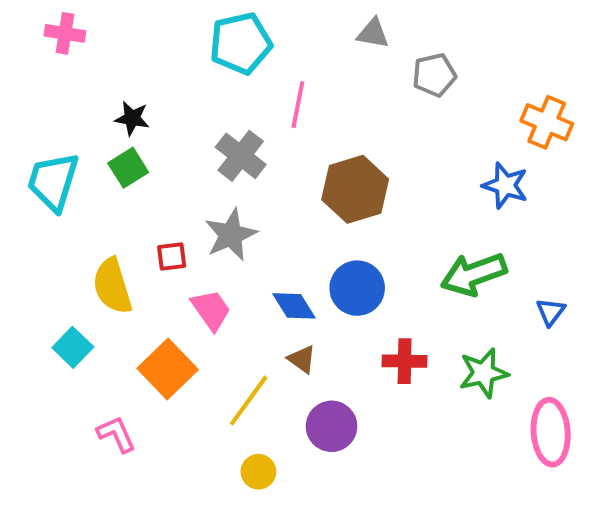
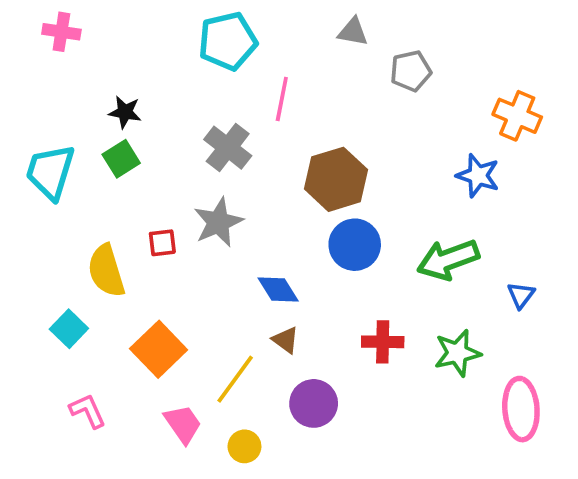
blue circle: (357, 288) -> (355, 245), moved
pink trapezoid: (211, 310) -> (183, 424), moved
pink L-shape: (116, 434) -> (88, 411), moved

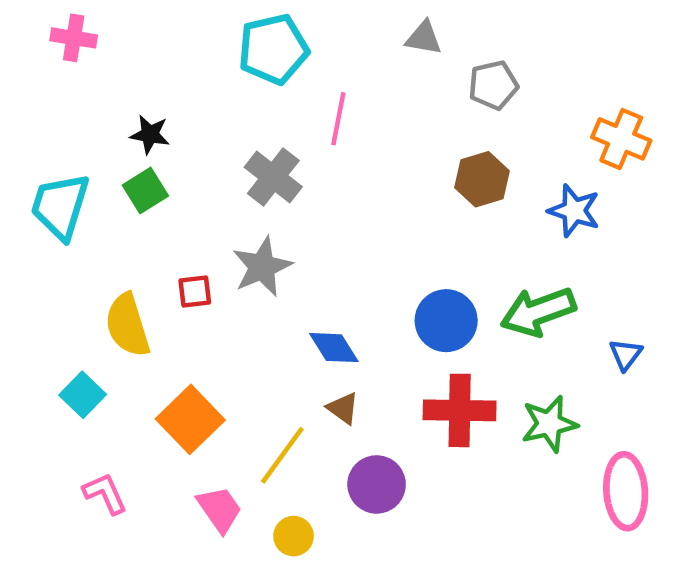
brown hexagon: (336, 179) -> (482, 179), moved, size x0.7
blue circle: (355, 245) -> (446, 321), moved
red cross: (383, 342) -> (460, 410), size x1.4

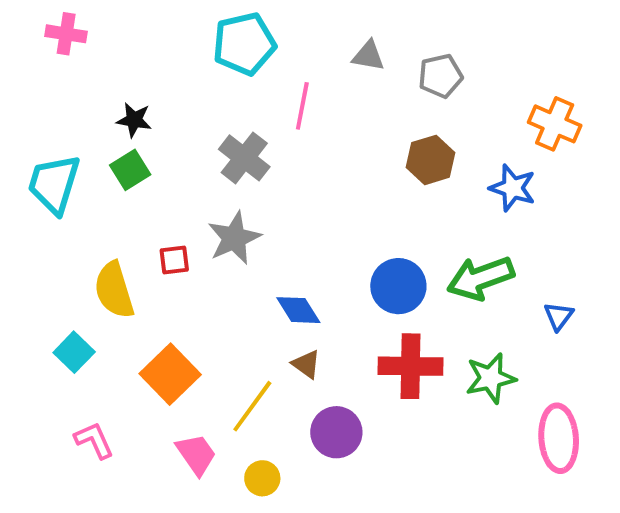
gray triangle: (424, 38) -> (368, 56), moved

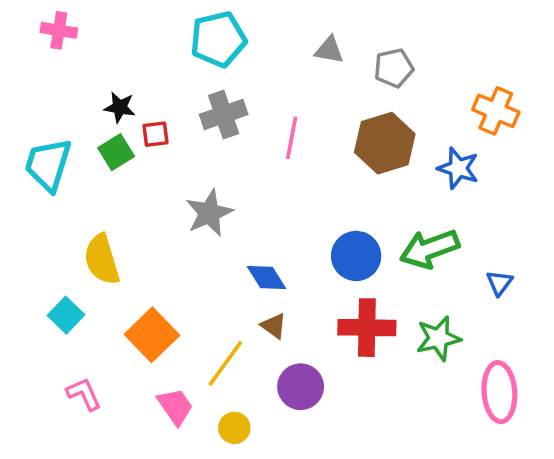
pink line: (302, 106) -> (292, 138), moved
gray cross: (244, 158) -> (224, 114), moved, turned 33
brown hexagon: (430, 160) -> (385, 143), size x1.4
red square: (174, 260) -> (156, 134), moved

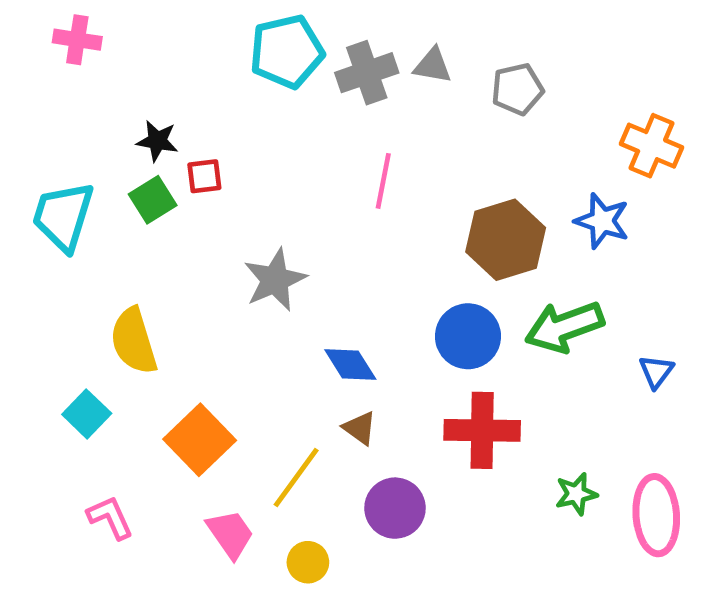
gray cross: (224, 114) -> (367, 73), moved
brown hexagon: (385, 143) -> (506, 240), moved
green star: (438, 338) -> (576, 494), moved, size x0.7

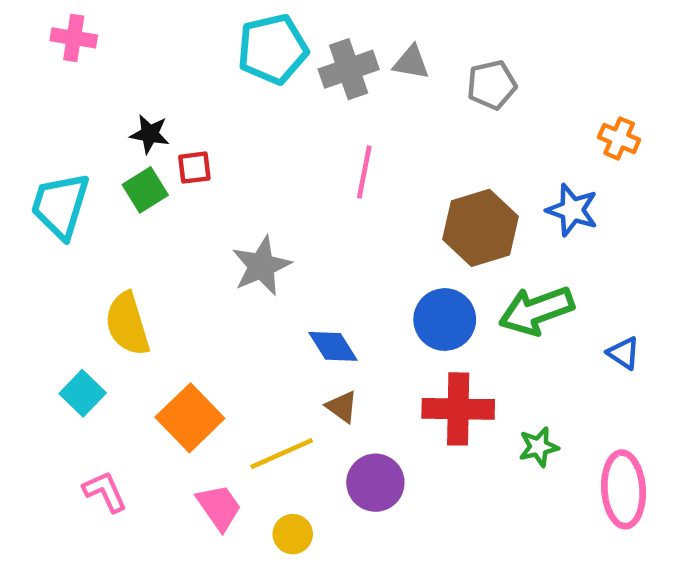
orange cross: (652, 146) -> (619, 138), size x0.7
blue triangle: (656, 372) -> (624, 353), turned -33
yellow line: (296, 477) -> (282, 454), turned 30
green star: (576, 494) -> (539, 447), moved

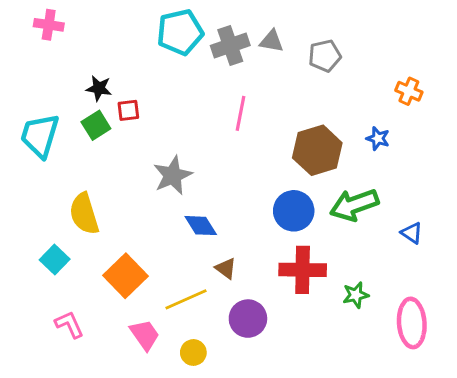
blue star: (572, 210) -> (378, 138), size x0.7
blue diamond: (333, 346) -> (201, 226), moved

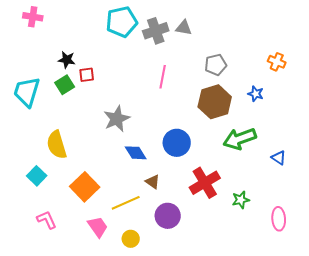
gray pentagon: (325, 56) -> (216, 65), moved
blue circle: (294, 211) -> (177, 143), moved
red cross: (303, 270) -> (205, 183), turned -32
pink ellipse: (412, 323) -> (279, 219), size x0.7

